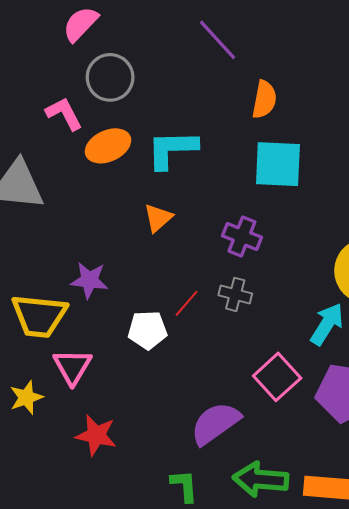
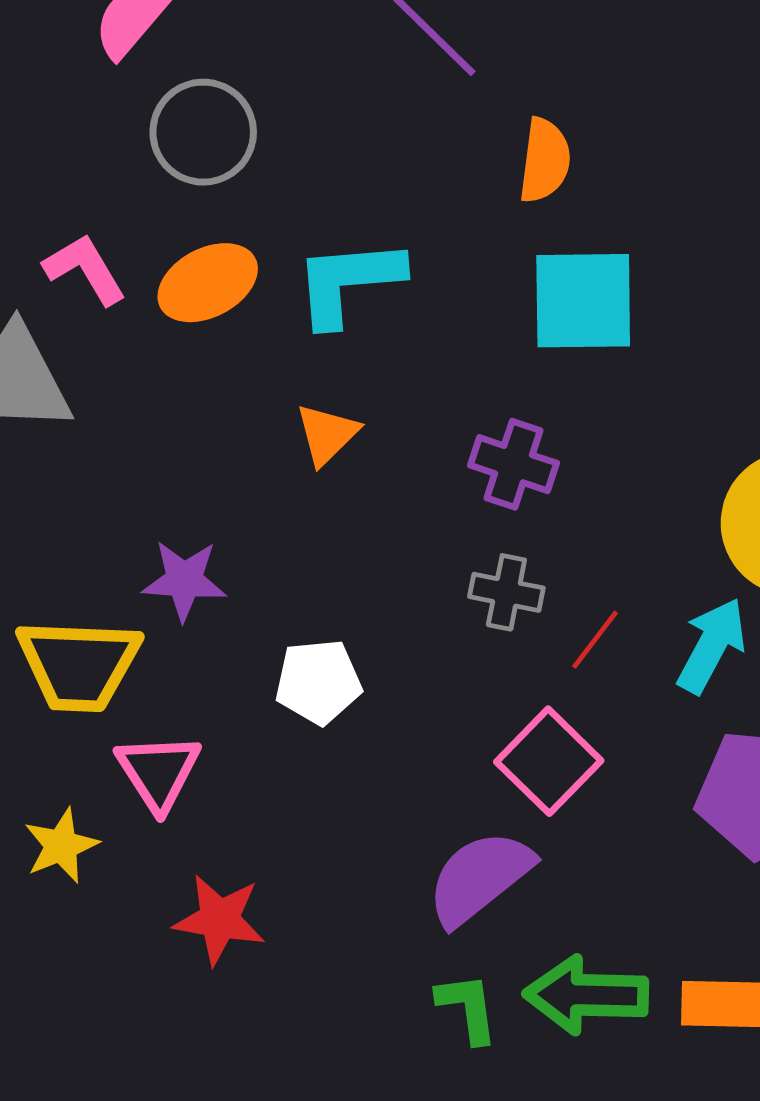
pink L-shape: (64, 114) -> (85, 269), moved
red line: (186, 303) -> (595, 640), moved
pink square: (277, 377) -> (549, 761), moved
green L-shape: (184, 486) -> (468, 1008), moved

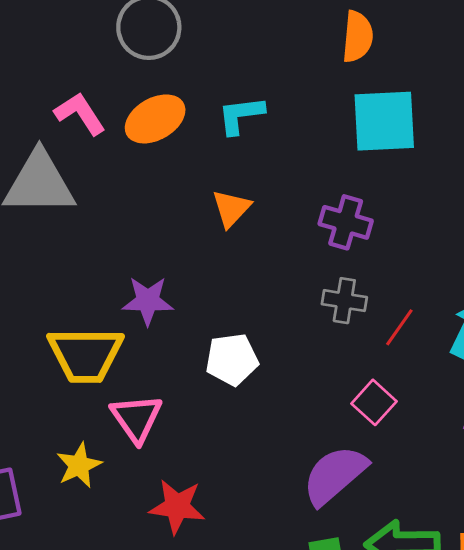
cyan L-shape: (348, 282) -> (241, 115), size x0.7
pink square: (549, 761) -> (374, 402), size x0.7

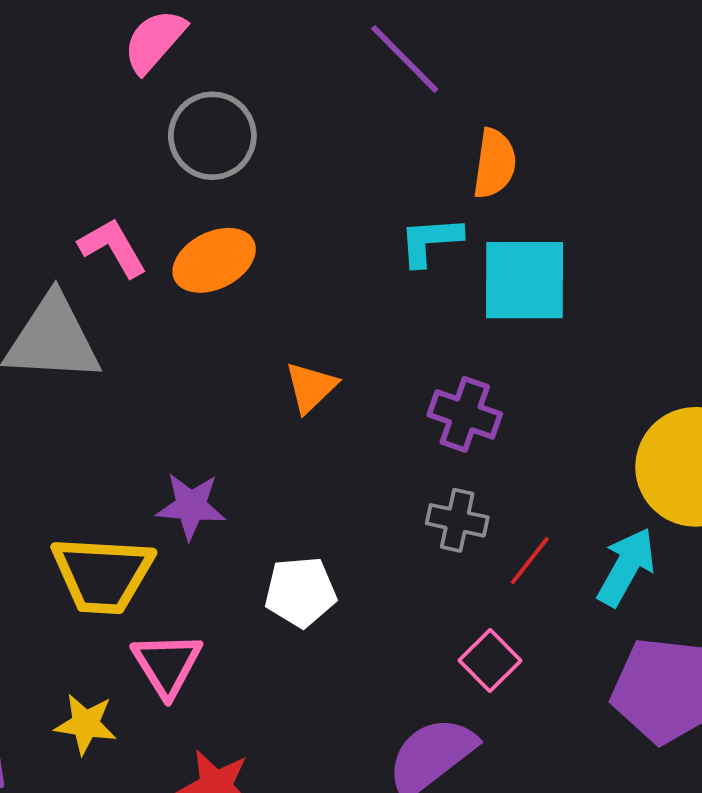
cyan L-shape: (241, 115) -> (430, 241), moved
yellow star: (79, 465) -> (86, 724), turned 30

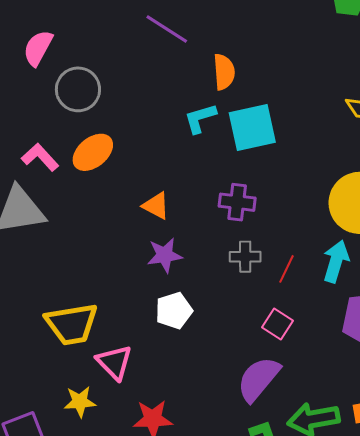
orange triangle: (311, 387) -> (156, 206), turned -36
purple star: (191, 506) -> (165, 255), moved

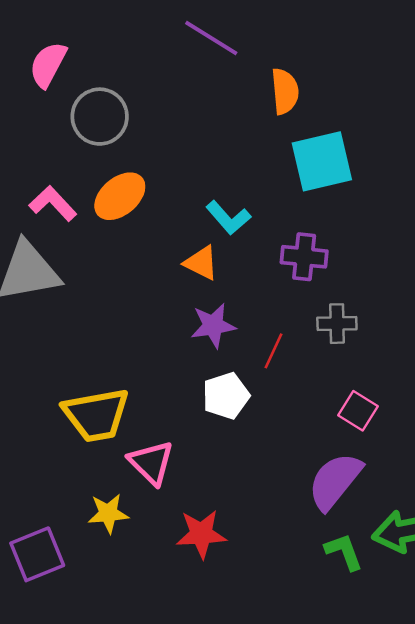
cyan L-shape: (200, 118) -> (228, 218), moved, turned -114
gray cross: (245, 257) -> (337, 324), moved
red line: (286, 269) -> (273, 351), moved

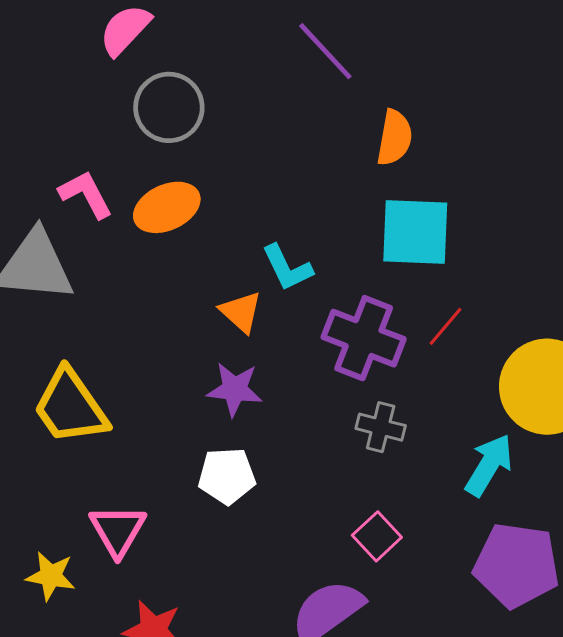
purple cross: (304, 257) -> (364, 338), size x1.4
red line: (273, 351) -> (445, 326), moved
yellow trapezoid: (96, 415) -> (70, 407), moved, turned 50

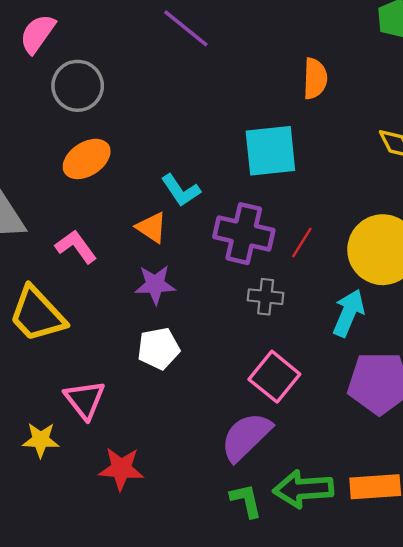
orange semicircle: (395, 138) -> (315, 79), moved
pink L-shape: (86, 194) -> (76, 247), moved
red line: (445, 326) -> (302, 243), moved
pink square: (377, 536) -> (274, 377), size x1.4

